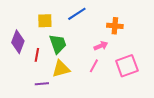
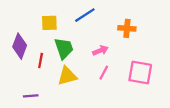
pink arrow: (101, 46) -> (100, 50), moved
pink square: (127, 66) -> (140, 73), turned 30
purple line: (42, 84) -> (31, 96), moved

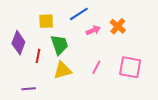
orange cross: (127, 28) -> (118, 26), turned 35
pink arrow: (100, 50) -> (93, 30), moved

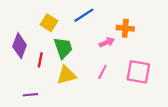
yellow square: (46, 21) -> (49, 23), turned 35
orange cross: (118, 26) -> (125, 28), turned -35
pink arrow: (93, 30) -> (107, 42), moved

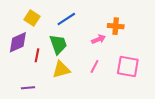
blue line: (84, 15) -> (66, 19), moved
yellow square: (49, 23) -> (32, 18), moved
purple diamond: (20, 46) -> (18, 42), turned 45

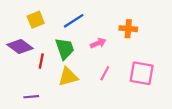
yellow square: (32, 18) -> (36, 20), turned 35
pink arrow: (99, 39) -> (98, 43), moved
purple diamond: (18, 42) -> (20, 46), turned 60

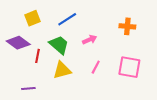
orange cross: (128, 29) -> (127, 26), moved
green trapezoid: (65, 49) -> (59, 45), turned -30

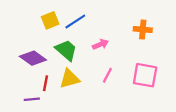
yellow square: (32, 18) -> (50, 20), moved
purple diamond: (18, 43) -> (33, 58), moved
red line: (38, 56) -> (46, 83), moved

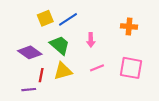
pink arrow: (100, 44) -> (91, 40), turned 112
pink line: (107, 75) -> (97, 68), turned 40

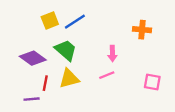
pink arrow: (91, 40) -> (112, 54), moved
pink square: (131, 68) -> (152, 82), moved, size x0.7

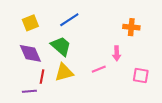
yellow square: (50, 20) -> (30, 23), moved
pink arrow: (112, 54) -> (117, 53), moved
purple diamond: (33, 58) -> (30, 53), turned 30

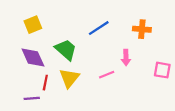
blue line: (69, 20) -> (99, 28), moved
yellow triangle: (64, 72) -> (69, 78), turned -36
pink square: (141, 75) -> (162, 70), moved

